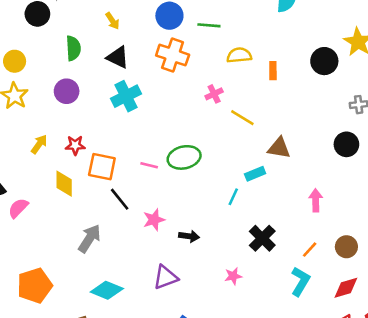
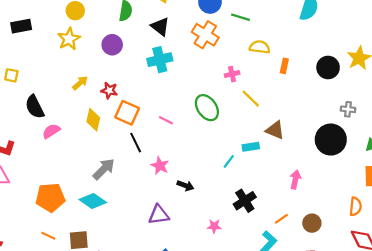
black circle: (346, 144) -> (331, 140), size x1.5
green ellipse: (184, 157) -> (207, 108), moved, turned 55
pink star: (154, 220) -> (160, 166), turned 30
cyan diamond: (107, 290) -> (93, 201), moved

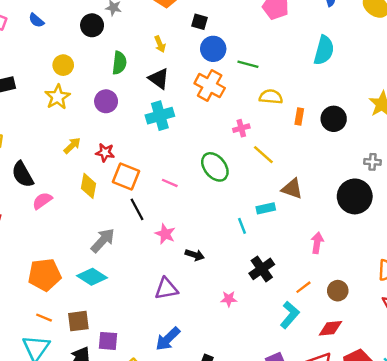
black circle: (328, 67) -> (334, 119), moved
cyan line: (229, 161) -> (242, 226), turned -56

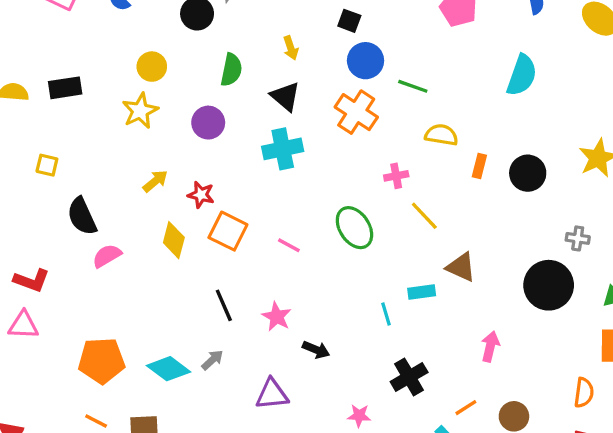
black line: (137, 209) -> (224, 305), moved
gray arrow: (103, 240) -> (212, 360), moved, size x0.6

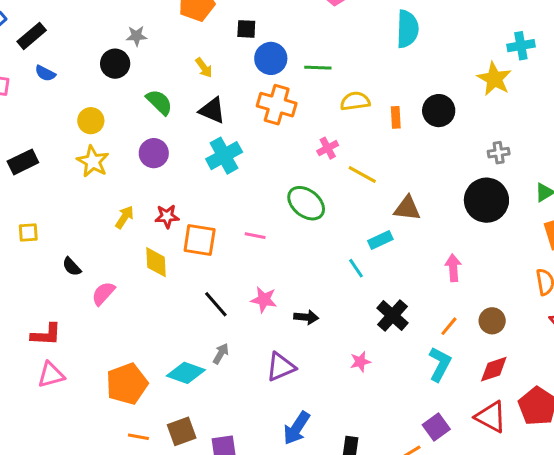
green semicircle: (231, 70) -> (159, 102), turned -40
black semicircle: (82, 216) -> (72, 267), size x0.6

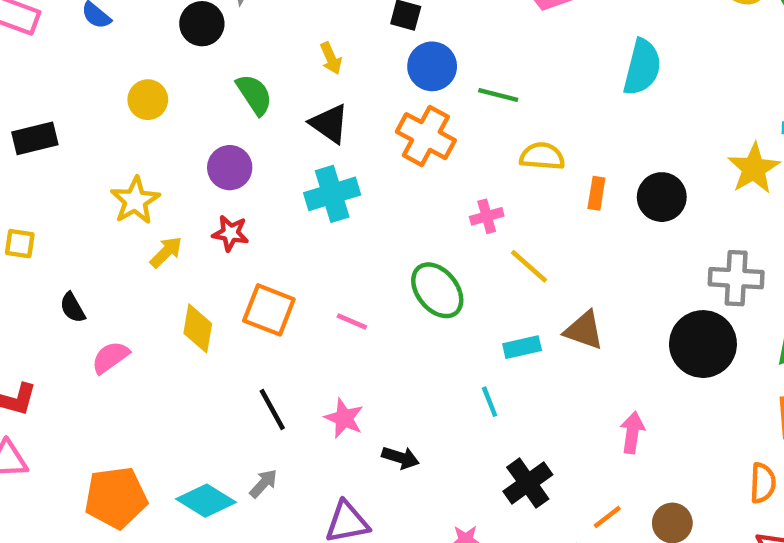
gray cross: (499, 153) -> (736, 278), size x1.6
yellow star: (93, 161) -> (135, 201), moved
red star: (167, 216) -> (230, 233), moved
cyan rectangle: (380, 240) -> (522, 347), moved

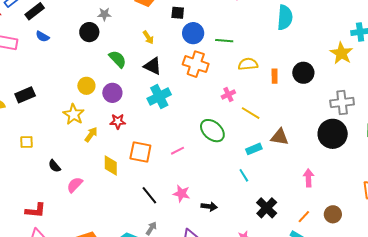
yellow circle: (148, 100) -> (86, 86), moved
pink line: (352, 322) -> (178, 151), turned -40

